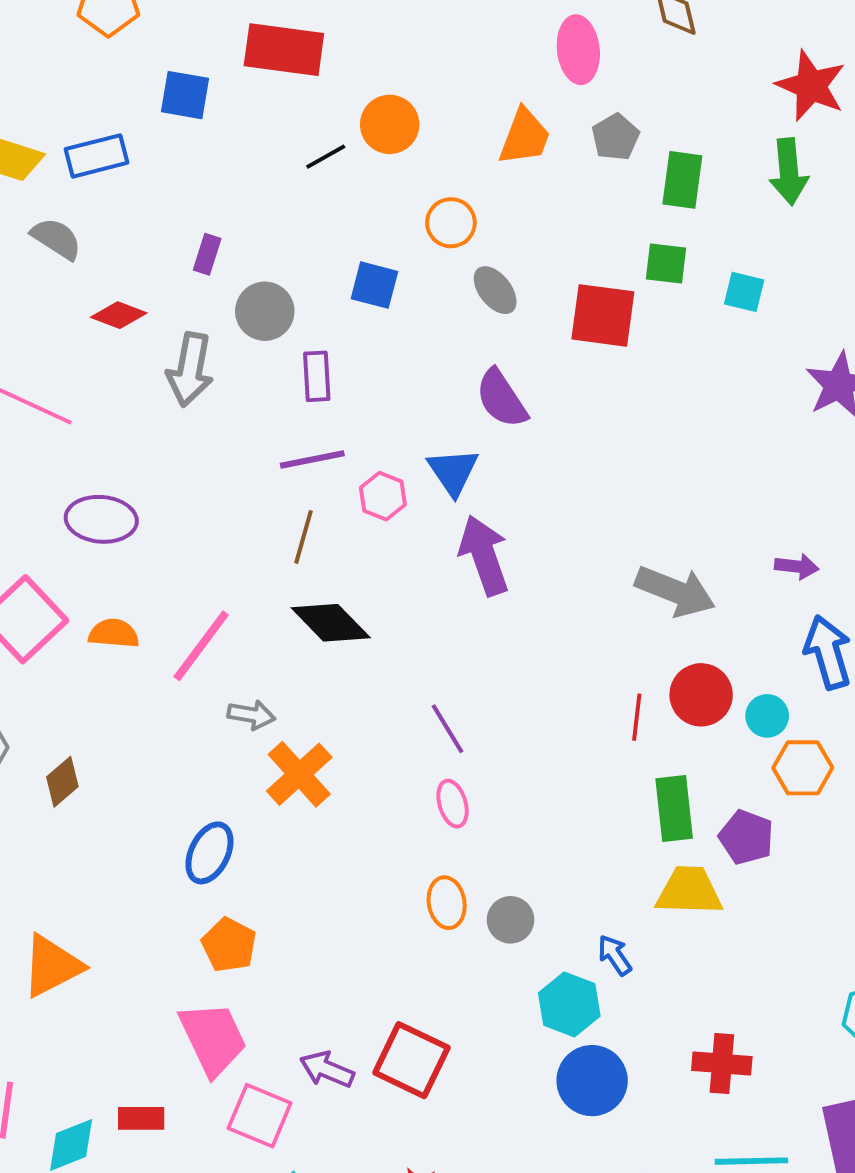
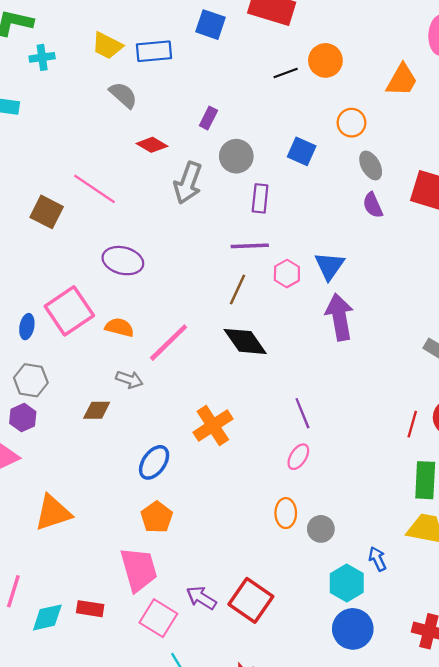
purple semicircle: (501, 399) -> (373, 205), moved, size x0.7
gray arrow: (251, 715) -> (129, 379), moved
brown diamond: (62, 782) -> (97, 410), moved, turned 32
pink ellipse: (453, 804) -> (298, 457), turned 40

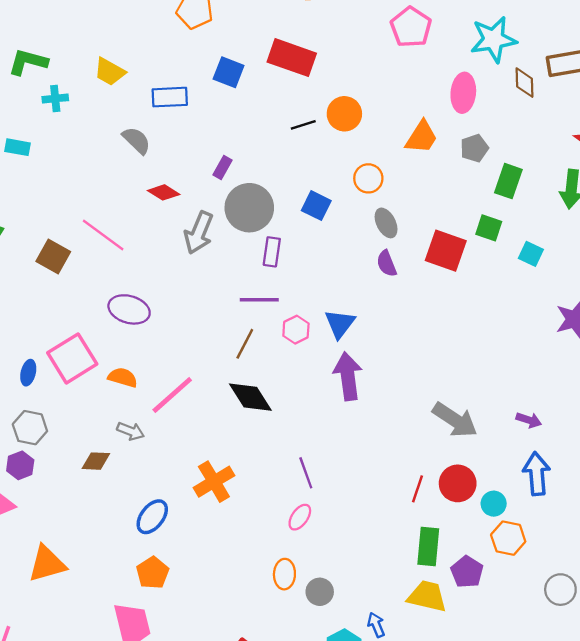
yellow trapezoid: (107, 46) -> (110, 72), moved
gray circle: (236, 156) -> (249, 208), size x1.4

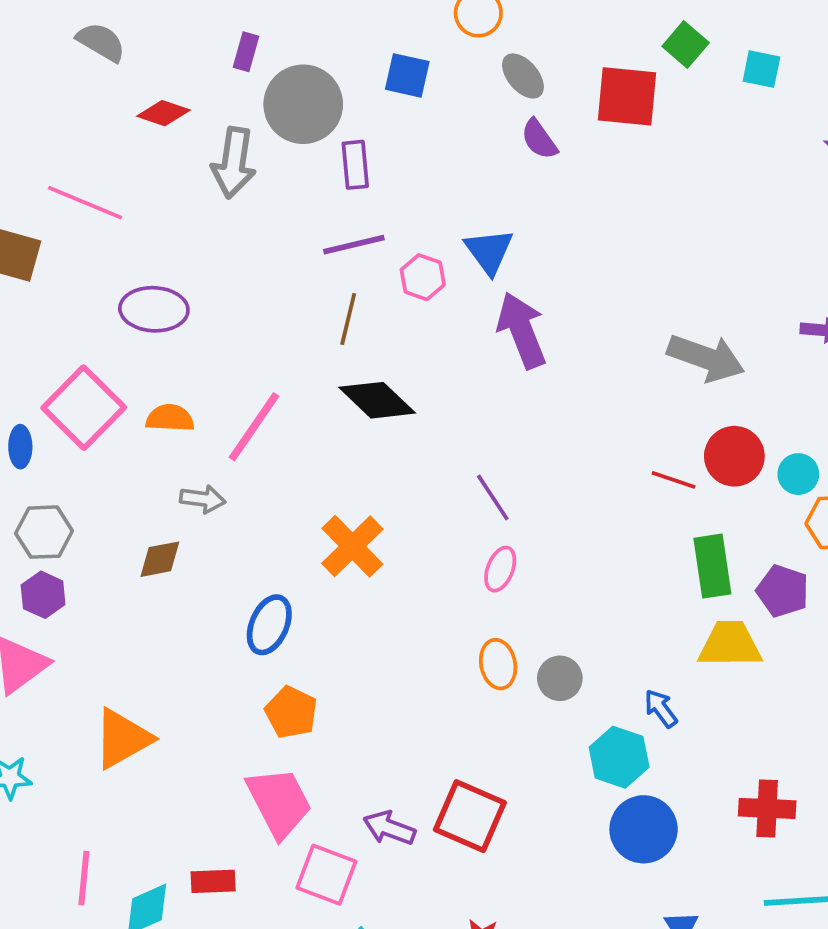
green square: (489, 228) -> (686, 44), turned 36
red line: (417, 489) -> (674, 480), turned -76

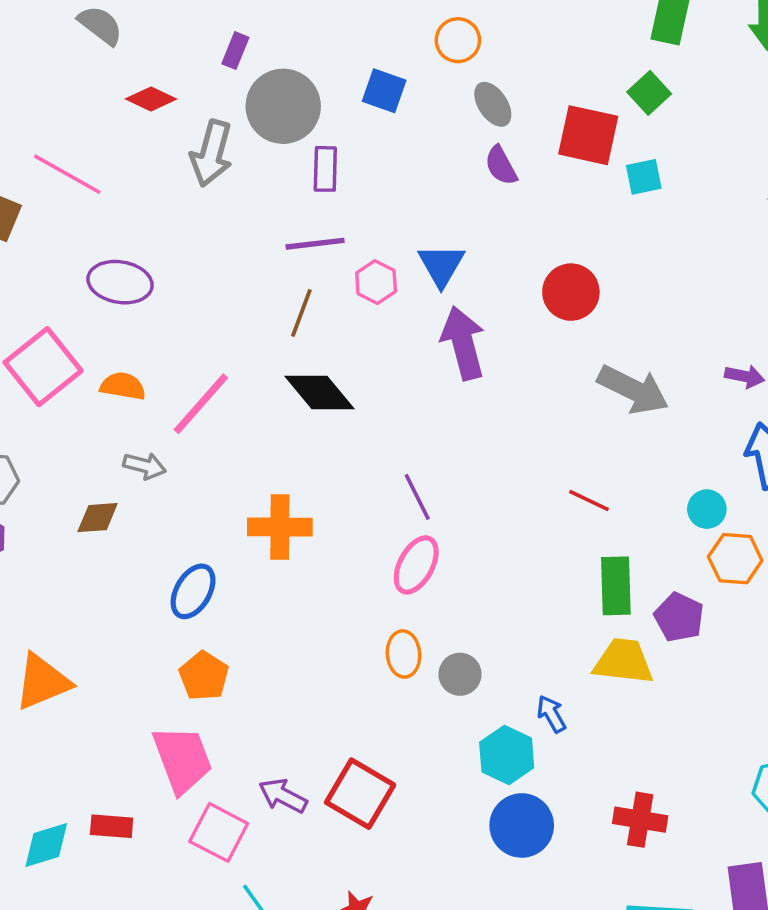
cyan square: (761, 69) -> (644, 177), moved, turned -30
red circle: (734, 456) -> (571, 292), moved
orange cross: (352, 546) -> (280, 527), turned 38
pink ellipse: (500, 569) -> (416, 565), size x1.4

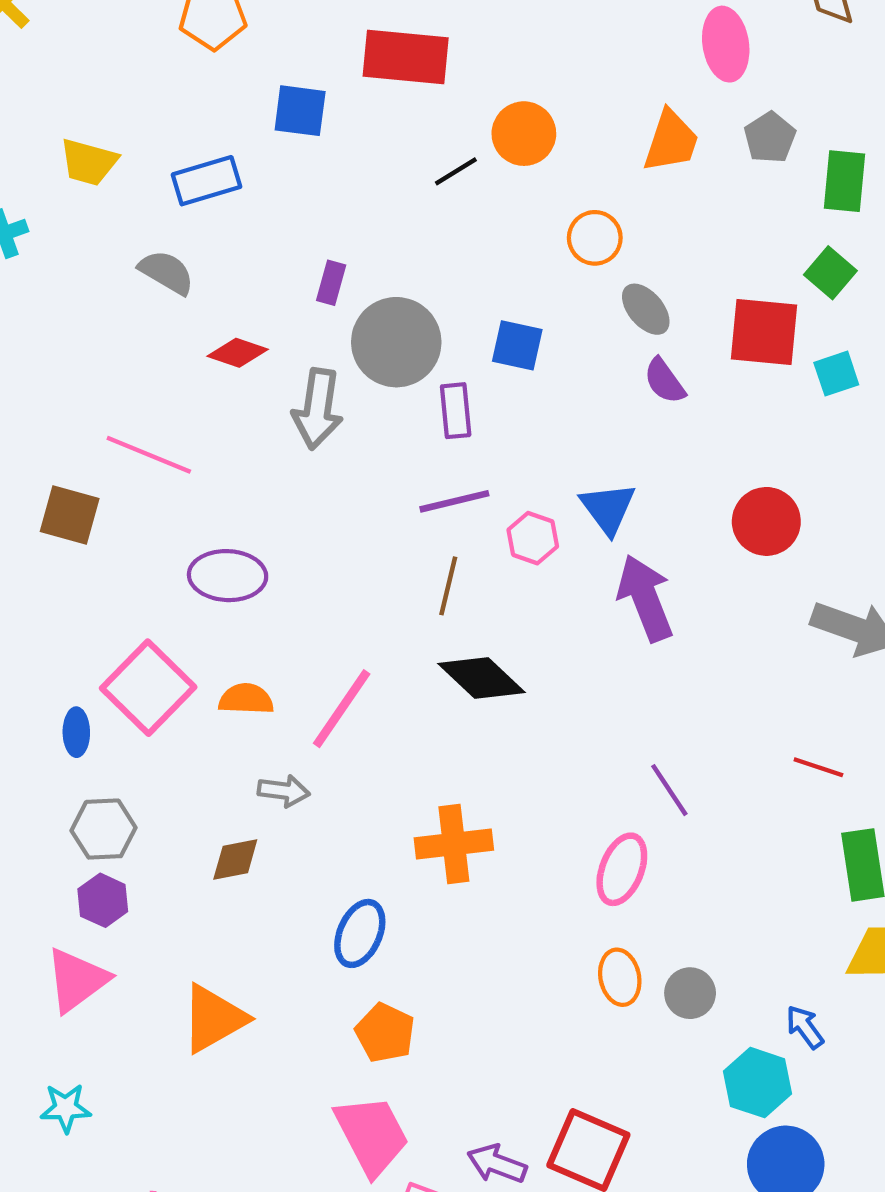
blue square: (384, 91) -> (517, 345), moved
purple line: (417, 497) -> (669, 790), moved
orange triangle: (42, 682) -> (214, 1019), moved

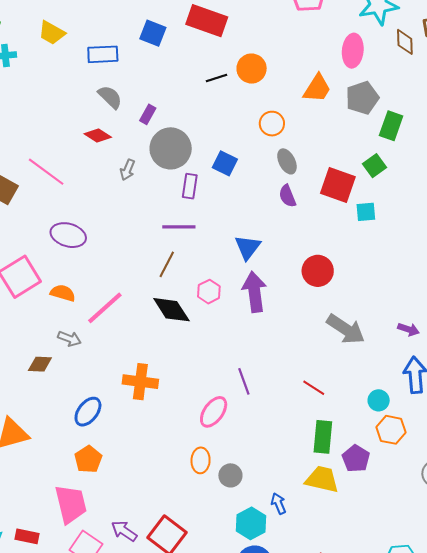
gray pentagon: (770, 138) -> (362, 98), size x1.4
gray semicircle: (166, 272) -> (110, 97), moved
gray arrow: (318, 409) -> (128, 170), size x0.6
pink hexagon: (533, 538) -> (209, 292), moved

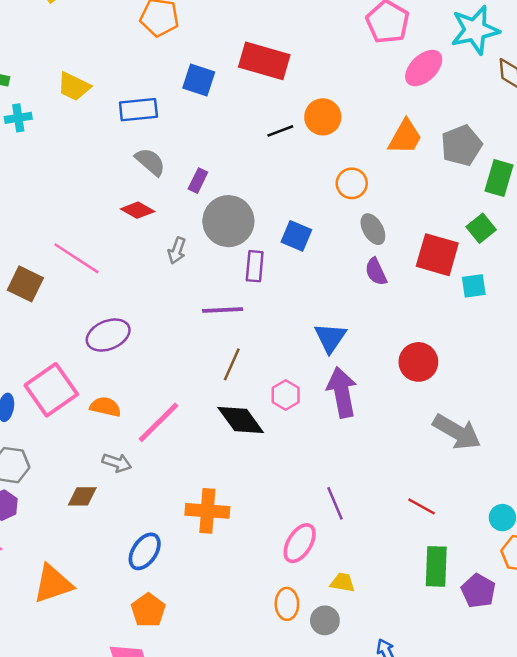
pink ellipse: (353, 51) -> (424, 68), moved, turned 44
purple line: (179, 227) -> (223, 310), moved
purple ellipse: (68, 235) -> (108, 335), turned -36
yellow trapezoid: (322, 479) -> (343, 583), moved, size x0.6

